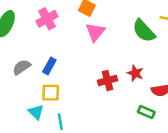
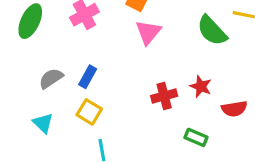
yellow square: (51, 93) -> (89, 112), turned 30
cyan triangle: (36, 112) -> (43, 123), moved
green rectangle: (146, 112) -> (196, 137), moved

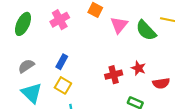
pink triangle: (148, 32) -> (119, 25), moved
gray semicircle: (51, 78) -> (26, 66), moved
cyan triangle: (43, 123) -> (32, 93), size x1.5

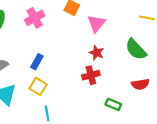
green semicircle: (146, 30) -> (136, 49), moved
red star: (138, 68) -> (96, 53), moved

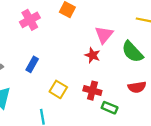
pink triangle: (96, 23) -> (104, 35), moved
red cross: (91, 75) -> (92, 91), moved, turned 30
yellow square: (38, 86) -> (58, 89), moved

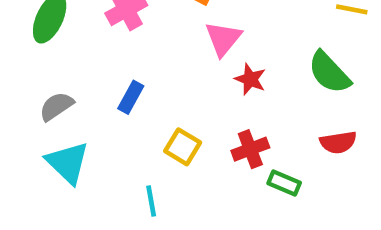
pink triangle: (104, 35) -> (223, 39), moved
red cross: (92, 91) -> (250, 149), turned -36

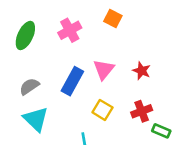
pink triangle: (223, 39) -> (104, 69), moved
blue rectangle: (131, 97) -> (72, 81), size x1.5

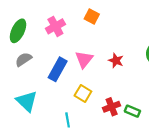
gray semicircle: (29, 86) -> (24, 59), moved
red cross: (142, 111) -> (112, 107), moved

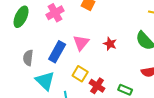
gray semicircle: (24, 59) -> (28, 58), moved, turned -49
cyan triangle: (27, 101) -> (45, 81), moved
red cross: (112, 107) -> (97, 86), moved, turned -35

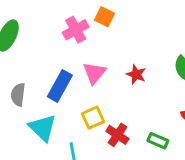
pink cross: (55, 13) -> (76, 30), moved
yellow square: (80, 74) -> (93, 118), turned 35

